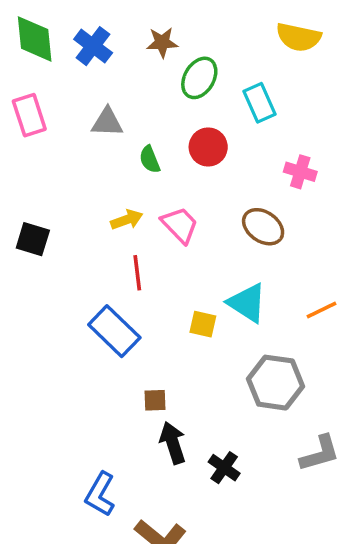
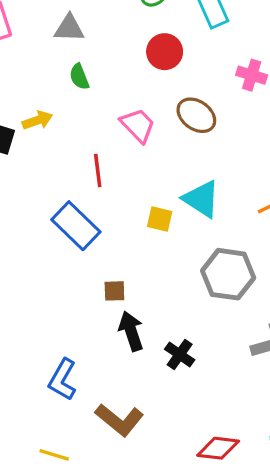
green semicircle: (150, 159) -> (79, 77), moved
yellow arrow: (127, 220) -> (37, 120), moved
brown ellipse: (263, 227) -> (196, 115), moved

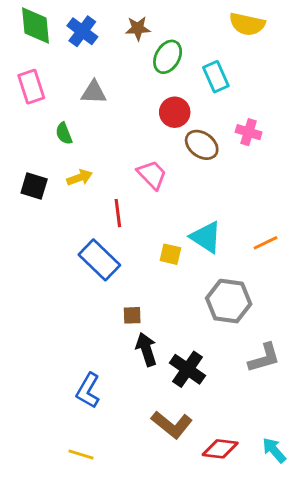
green semicircle: (79, 77) -> (64, 133), moved
brown ellipse: (196, 115) -> (202, 145), moved
yellow arrow: (37, 120) -> (80, 178), moved
black cross: (180, 355) -> (187, 369), size x1.4
brown L-shape: (119, 420) -> (172, 425), moved

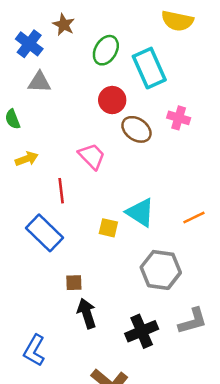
brown star: (138, 28) -> (64, 25), moved, turned 30
blue cross: (82, 31) -> (29, 44), moved
cyan rectangle: (216, 77) -> (149, 68), size x1.4
black cross: (187, 369) -> (142, 331), moved, turned 32

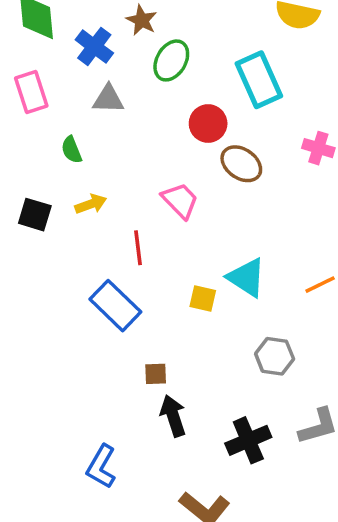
green ellipse: (106, 50) -> (171, 60), moved
pink cross: (179, 118) -> (318, 148), moved
gray hexagon: (161, 270) -> (275, 356), size x0.7

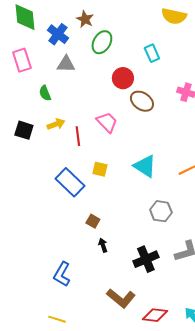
cyan rectangle: (259, 80) -> (152, 53), size x0.6
red line: (138, 248) -> (78, 136), moved
yellow square: (203, 299) -> (100, 169), moved
brown square: (156, 374) -> (93, 221), turned 32
black arrow: (173, 416) -> (103, 245), size x0.6

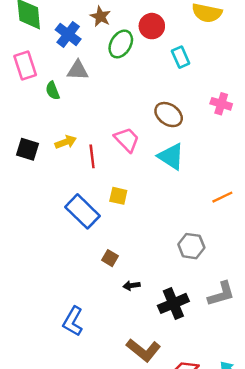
red circle: (123, 78) -> (152, 26), moved
green semicircle: (45, 93) -> (53, 91), moved
cyan triangle: (145, 166) -> (171, 156), moved
black arrow: (103, 245) -> (132, 286), moved, turned -80

